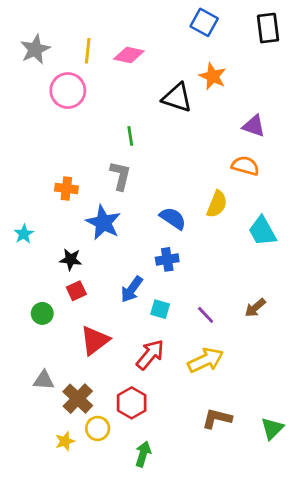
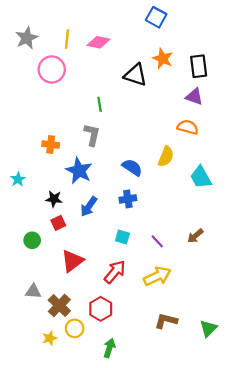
black rectangle: (268, 28) -> (199, 66), moved
blue arrow: (132, 289) -> (89, 207), moved

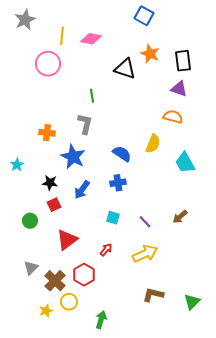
gray star: (27, 38) -> (25, 20), moved
red arrow: (115, 272) -> (106, 250), size x0.6
gray triangle: (33, 291) -> (31, 268), turned -49
red hexagon: (101, 309) -> (84, 275), moved

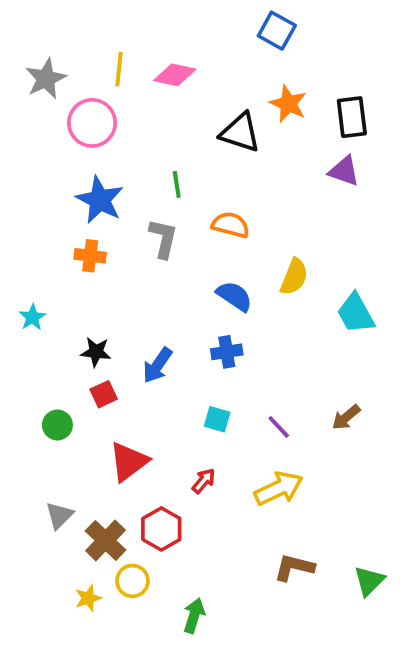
gray star: (25, 20) -> (46, 79), moved
orange semicircle: (173, 117) -> (231, 225), moved
blue star: (73, 157) -> (100, 200), moved

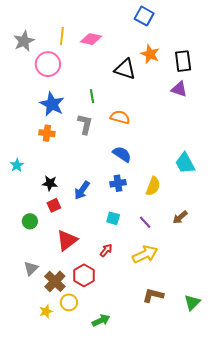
yellow semicircle: (294, 277) -> (153, 186), moved
green arrow: (194, 616) -> (101, 320), turned 48

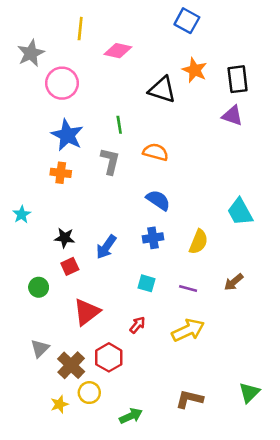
yellow line: (62, 36) -> (80, 29), moved
purple line: (145, 222) -> (188, 289), turned -32
brown L-shape: (153, 295) -> (189, 399), moved

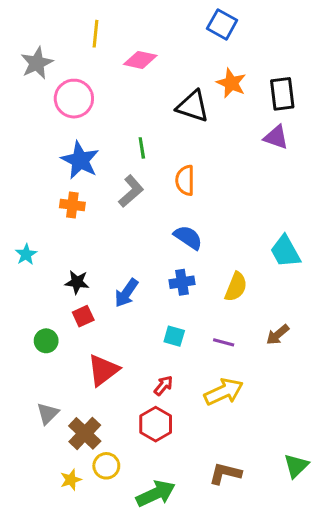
orange semicircle: (156, 152) -> (185, 180), turned -105
gray L-shape: (110, 161) -> (131, 191), turned 36
red hexagon: (109, 357) -> (156, 424), moved
green arrow: (131, 416) -> (156, 494), size x1.4

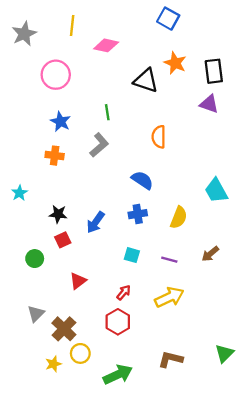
gray star: (37, 63) -> (24, 34), moved
blue star: (80, 160) -> (60, 122), size x0.7
orange semicircle: (185, 180) -> (159, 137), moved
red triangle: (103, 370) -> (78, 281), size x0.7

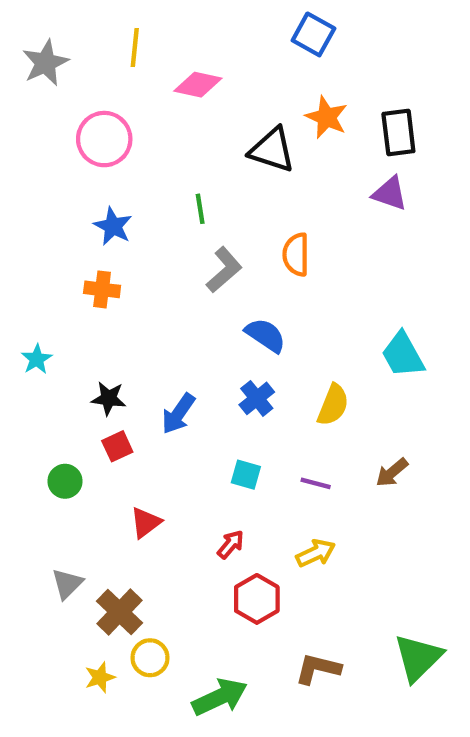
gray L-shape: (99, 145) -> (224, 270), moved
blue cross: (138, 214) -> (257, 398), turned -30
yellow arrow: (169, 297) -> (316, 553), size x0.7
red hexagon: (118, 322) -> (257, 599), moved
green triangle: (224, 353) -> (418, 658), size x1.4

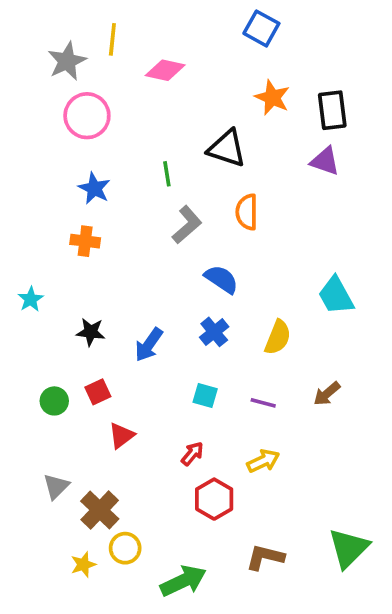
gray star: (45, 63) -> (67, 61), moved
black triangle: (272, 150) -> (227, 148), moved
red square: (117, 446) -> (98, 392), moved

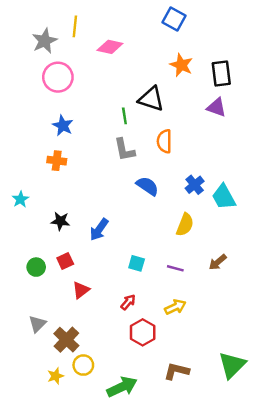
green line: (167, 174) -> (124, 116), moved
gray L-shape: (187, 225) -> (124, 150), turned 120
blue cross: (214, 332) -> (195, 185), moved

